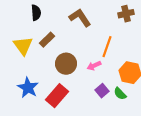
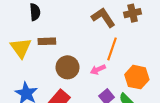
brown L-shape: (80, 18) -> (103, 17), moved
brown rectangle: (47, 40) -> (47, 41), turned 42

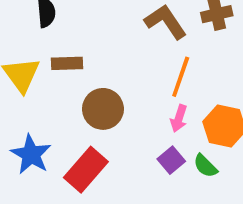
pink arrow: (98, 70) -> (179, 118), moved, turned -48

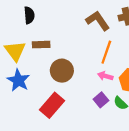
pink arrow: (179, 118) -> (105, 76), turned 88
blue star: (31, 154) -> (18, 80), moved

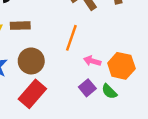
orange line: (106, 52) -> (71, 38), moved
brown circle: (62, 71) -> (31, 61), moved

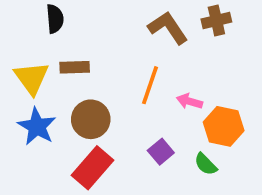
pink arrow: (92, 61) -> (189, 101), moved
purple square: (87, 88) -> (161, 152), moved

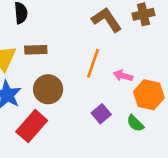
red rectangle: (93, 168) -> (32, 126), moved

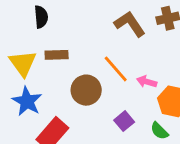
orange line: (93, 63) -> (116, 69), turned -60
brown circle: (48, 89) -> (86, 90), moved

